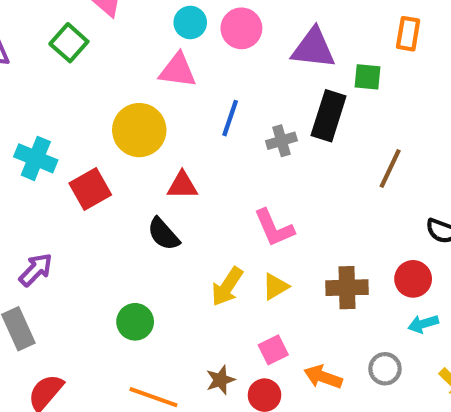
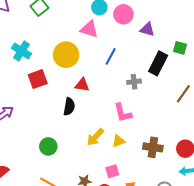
purple triangle: (313, 48) -> (147, 29), moved, size x0.7
gray cross: (281, 141) -> (134, 82), moved
cyan cross: (36, 158) -> (22, 51), moved
black semicircle: (163, 234) -> (69, 107), turned -138

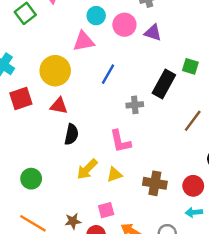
pink triangle: (89, 29) -> (84, 41), turned -30
purple triangle: (147, 29) -> (153, 33), moved
red triangle: (82, 85) -> (59, 106), moved
black semicircle: (69, 107) -> (71, 134), moved

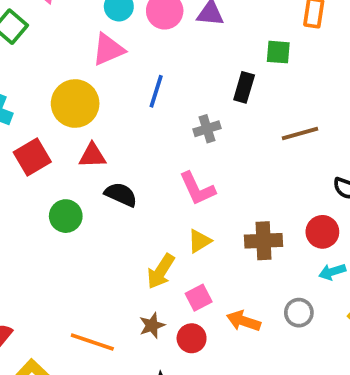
black rectangle: (164, 84) -> (244, 87), size x0.7
brown line: (193, 121) -> (300, 134), turned 50
black semicircle: (71, 134) -> (121, 195), turned -65
yellow arrow: (87, 169) -> (161, 271), moved
green circle: (31, 179) -> (66, 216), moved

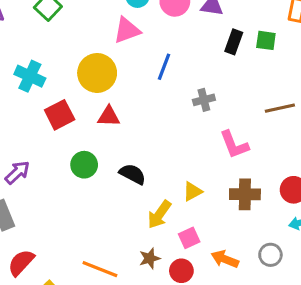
black rectangle: (244, 87) -> (234, 42), moved
pink L-shape: (197, 189) -> (234, 145), moved
black semicircle: (121, 195) -> (133, 174), moved

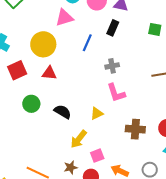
black rectangle: (234, 42) -> (113, 28), moved
pink L-shape: (234, 145) -> (116, 93), moved
yellow triangle: (192, 191) -> (97, 113), moved

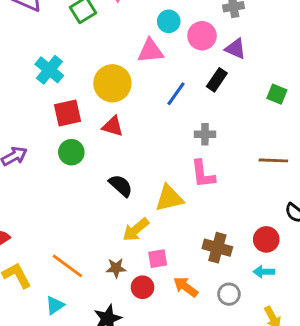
green circle: (31, 104) -> (71, 152), moved
yellow triangle: (97, 113) -> (169, 198), size x1.5
brown cross: (135, 129) -> (217, 248), moved

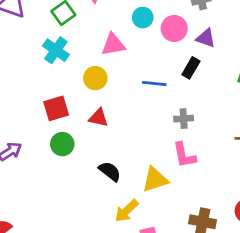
pink triangle: (150, 51) -> (113, 45), moved
cyan cross: (49, 70) -> (56, 50), moved
yellow circle: (112, 83) -> (95, 78), size x0.7
blue line: (176, 94) -> (154, 83), turned 65

